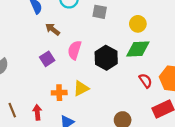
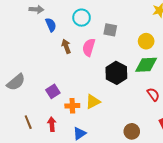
brown arrow: (53, 29) -> (66, 46), turned 32
pink semicircle: (74, 50) -> (89, 47), moved
purple square: (47, 59) -> (53, 91), moved

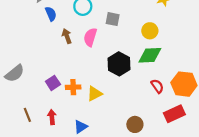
orange cross: (72, 106) -> (73, 87), moved

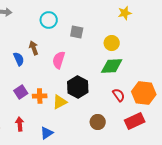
blue semicircle: (51, 14) -> (19, 59), moved
pink semicircle: (90, 37) -> (59, 60), moved
black hexagon: (119, 64) -> (78, 87), moved
brown circle: (135, 124) -> (98, 122), moved

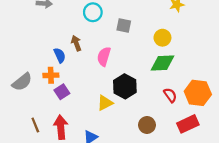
orange cross: (40, 96) -> (51, 75), moved
red arrow: (20, 124) -> (61, 127), size x1.5

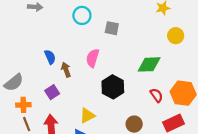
yellow circle: (162, 38) -> (176, 36), moved
brown arrow: (76, 43) -> (66, 70), moved
orange cross: (51, 75) -> (23, 105), moved
yellow triangle: (105, 103) -> (87, 116), moved

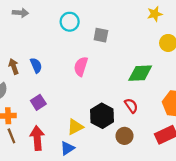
brown arrow: (66, 70) -> (14, 66), moved
black hexagon: (113, 87) -> (102, 116), moved
red semicircle: (156, 95) -> (131, 106), moved

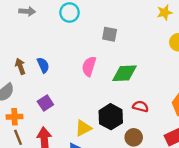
cyan circle: (70, 22) -> (70, 12), moved
green diamond: (140, 73) -> (124, 73), moved
red semicircle: (131, 106) -> (141, 106), turned -40

